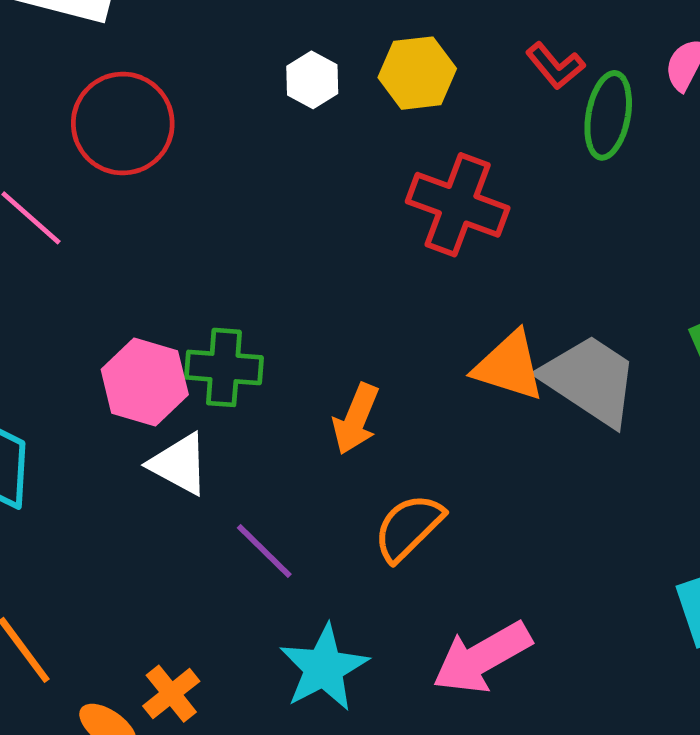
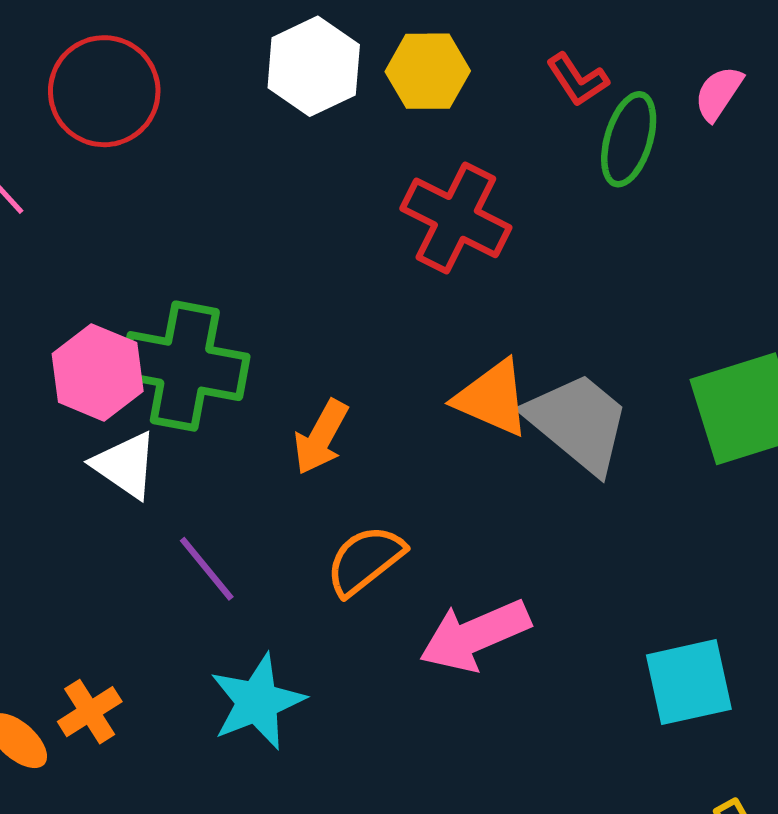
white hexagon: (312, 80) -> (314, 66), size x1.6
green cross: (224, 367) -> (185, 366), size x1.5
pink arrow: (482, 658) -> (475, 635), moved

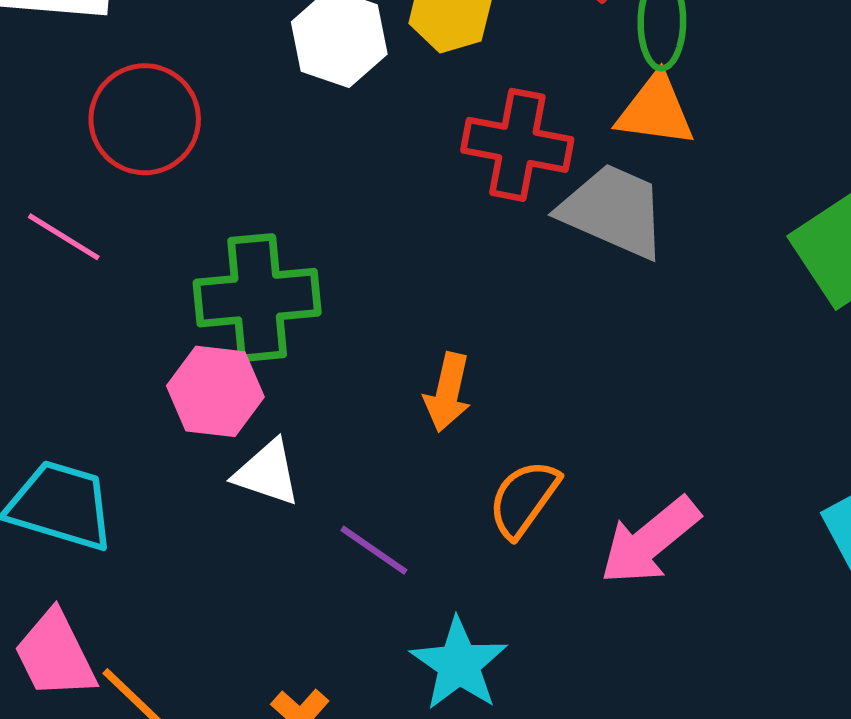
green cross: (185, 366) -> (257, 298), moved
orange triangle: (492, 398) -> (655, 111), moved
gray trapezoid: (578, 422) -> (613, 211), moved

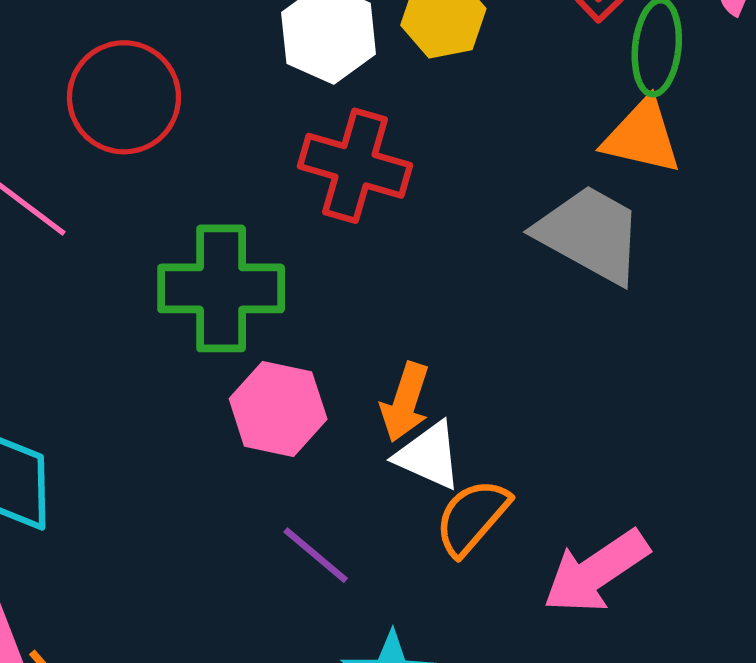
red cross: (517, 145) -> (355, 166), moved
pink hexagon: (215, 391) -> (278, 409), moved
white triangle: (267, 473) -> (429, 456), moved

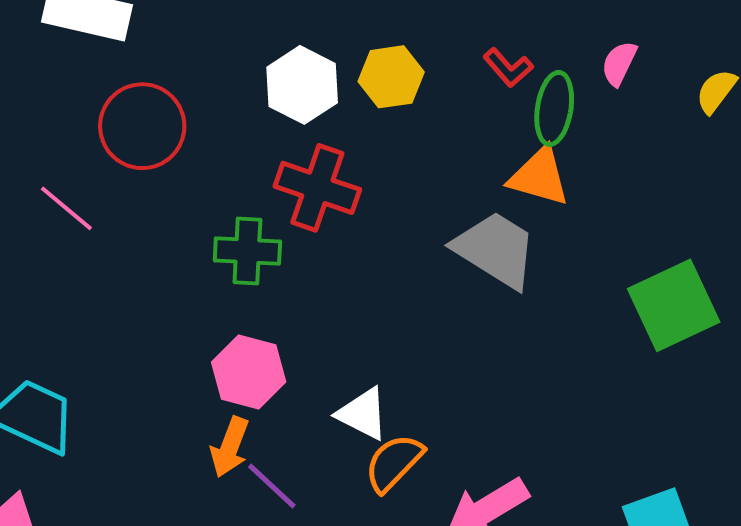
green cross: (221, 288) -> (247, 251), moved, size x0.7
orange arrow: (405, 402) -> (230, 447), moved

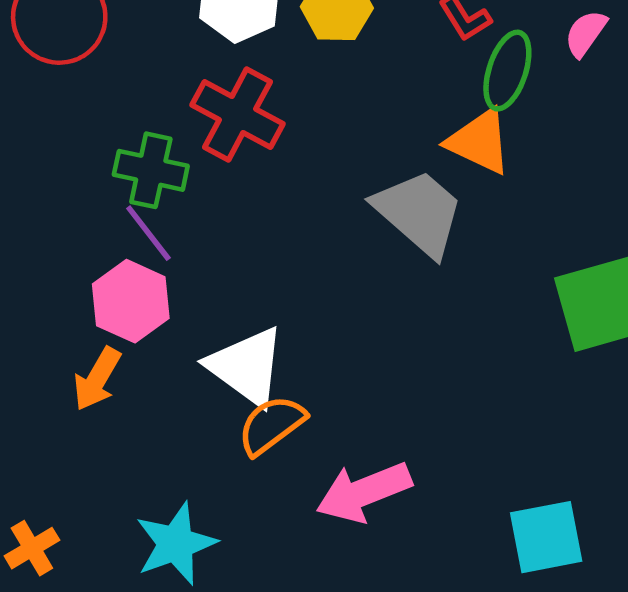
white triangle: (363, 414) -> (247, 367), size x1.4
purple line: (272, 486) -> (148, 233), moved

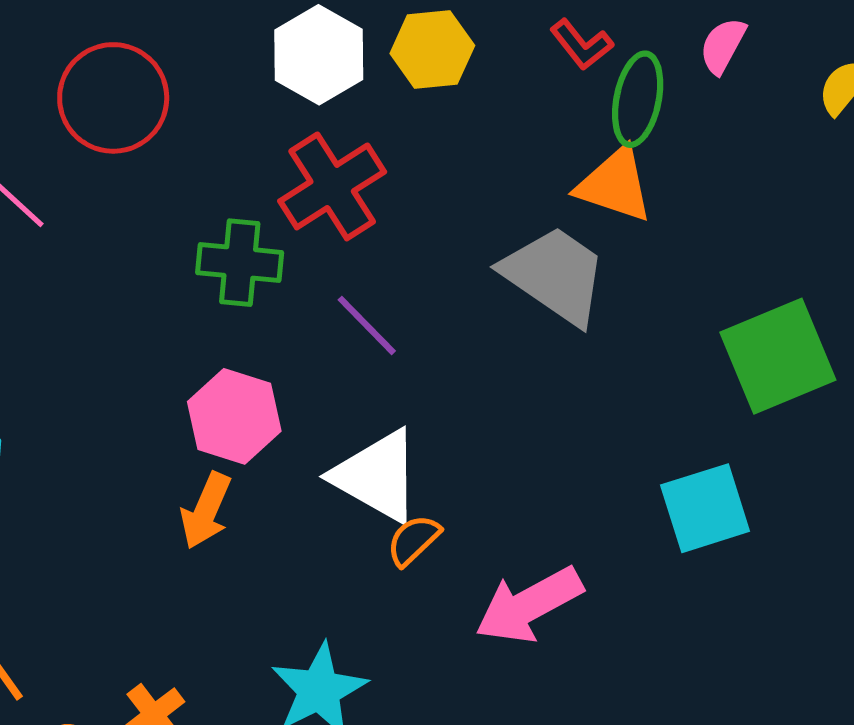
red cross: (237, 114) -> (332, 186), turned 36
purple line: (148, 233) -> (367, 325), moved
orange semicircle: (271, 425) -> (413, 540), size x0.7
cyan square: (546, 537) -> (705, 508), moved

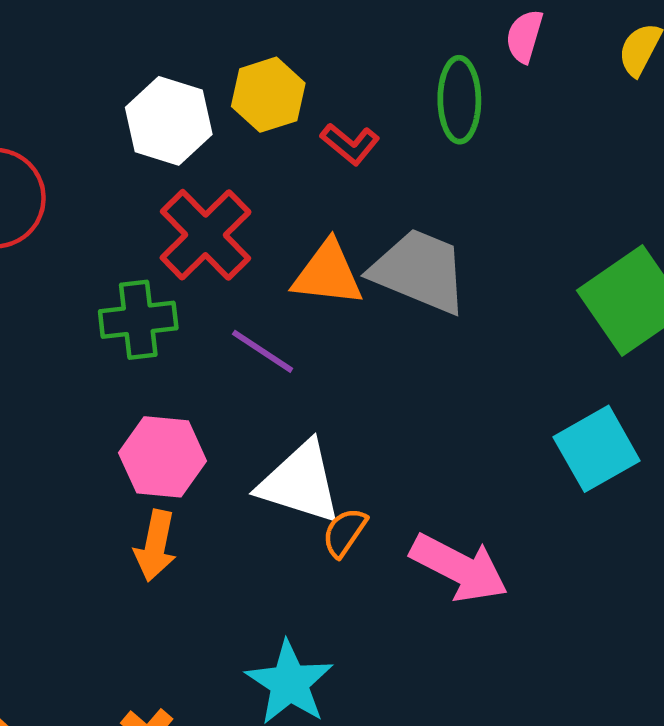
red L-shape: (581, 45) -> (350, 144), moved
orange triangle: (615, 185) -> (328, 274), moved
pink arrow: (529, 605) -> (459, 568), turned -112

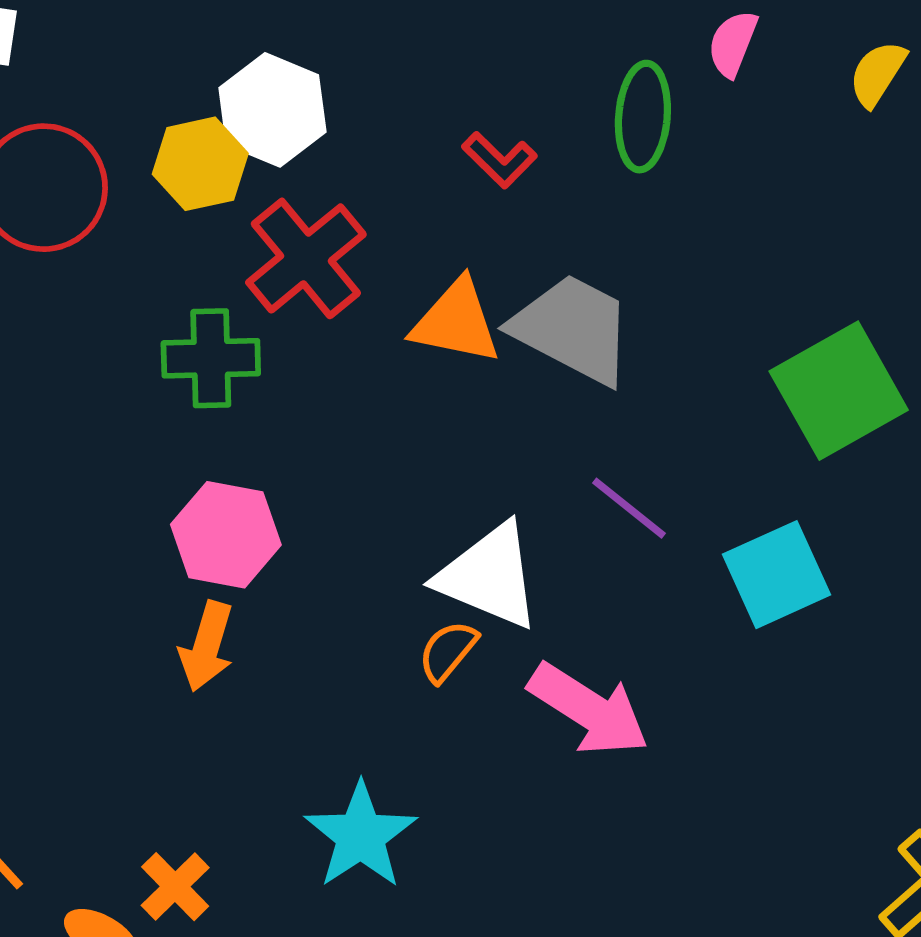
yellow hexagon: (268, 95) -> (200, 164), moved
purple line: (263, 351) -> (629, 508), moved
white triangle: (300, 483) -> (489, 576), moved

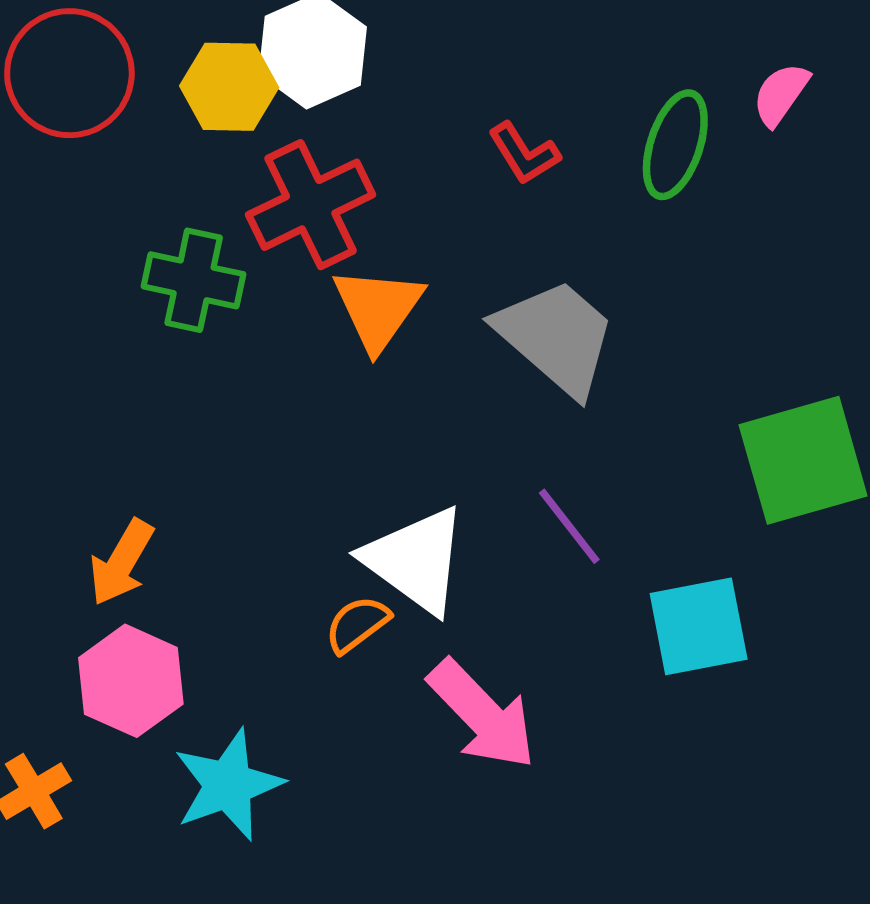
orange triangle: (456, 322) -> (378, 308), moved, turned 40
pink hexagon: (226, 535) -> (131, 681), moved

